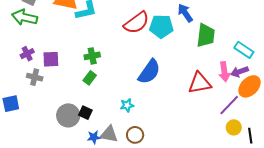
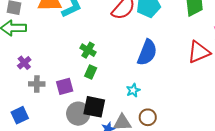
green cross: (92, 56) -> (88, 50), turned -35
purple square: (51, 59) -> (65, 86), moved
black square: (85, 113) -> (94, 107), size x1.6

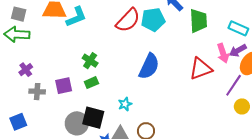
green rectangle: (91, 72) -> (91, 83), turned 40
purple square: (65, 86) -> (64, 86), moved
cyan star: (133, 90) -> (125, 104), moved

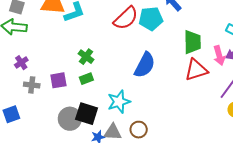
green trapezoid: (198, 21) -> (192, 42), moved
cyan star: (125, 104) -> (119, 102), size x1.6

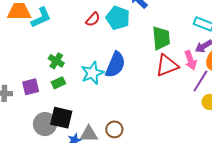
red semicircle: (126, 18) -> (93, 19), size x0.6
cyan pentagon: (151, 19) -> (118, 18), turned 30
pink arrow: (219, 55) -> (190, 60), moved
cyan star: (119, 102) -> (92, 73), moved

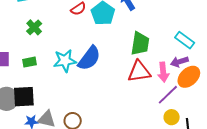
green cross: (56, 61) -> (34, 27), moved
black square: (61, 118) -> (24, 97), turned -30

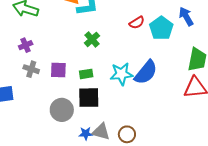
black square: (24, 97) -> (89, 98), moved

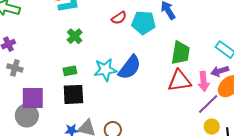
cyan pentagon: (161, 28) -> (144, 23), turned -30
purple square: (58, 70) -> (33, 98), moved, size x1.4
gray circle: (62, 110) -> (27, 116), moved

